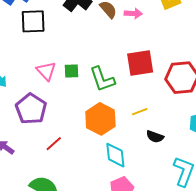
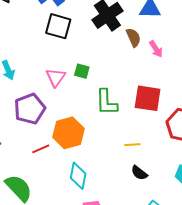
pink arrow: (133, 13) -> (156, 49), turned 36
green square: (72, 71) -> (82, 71), moved
orange hexagon: (100, 119) -> (68, 133), moved
cyan diamond: (115, 155) -> (78, 176), moved

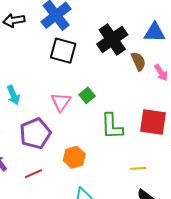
green square: (82, 71) -> (87, 95), turned 35
orange hexagon: (68, 133) -> (74, 157), size x0.7
red line: (41, 149) -> (33, 174), moved

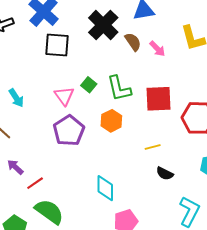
green L-shape: (112, 126) -> (119, 88), moved
purple pentagon: (35, 134) -> (69, 131), moved
orange hexagon: (74, 157) -> (111, 121), moved
red line: (33, 174) -> (35, 183), moved

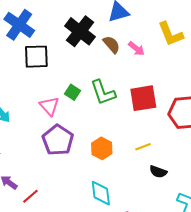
orange hexagon: (111, 121) -> (102, 148), moved

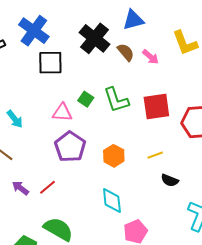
pink triangle: (49, 106) -> (62, 112), turned -45
red line: (30, 196) -> (48, 187), moved

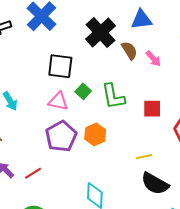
black square: (50, 63) -> (60, 66), moved
red square: (156, 107) -> (152, 109), size x0.7
orange hexagon: (114, 156) -> (95, 134), moved
black semicircle: (170, 180) -> (155, 184), size x1.6

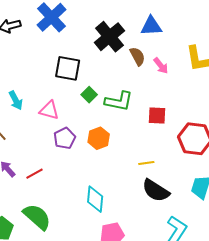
green L-shape: (113, 96) -> (119, 101), turned -72
pink triangle: (58, 101) -> (49, 110), moved
purple pentagon: (61, 136) -> (65, 138), size x0.7

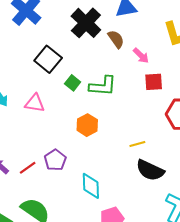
pink arrow: (161, 66) -> (141, 56), moved
black square: (68, 68) -> (48, 59), turned 36
red square: (157, 116) -> (154, 82), moved
purple pentagon: (65, 138) -> (55, 160), moved

